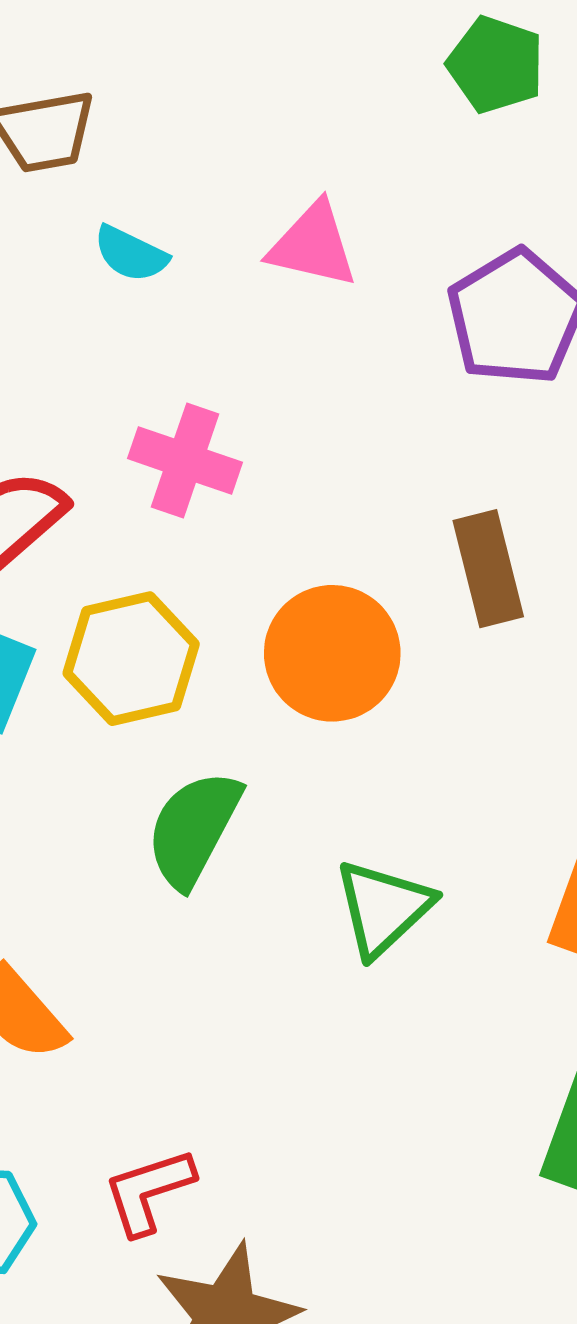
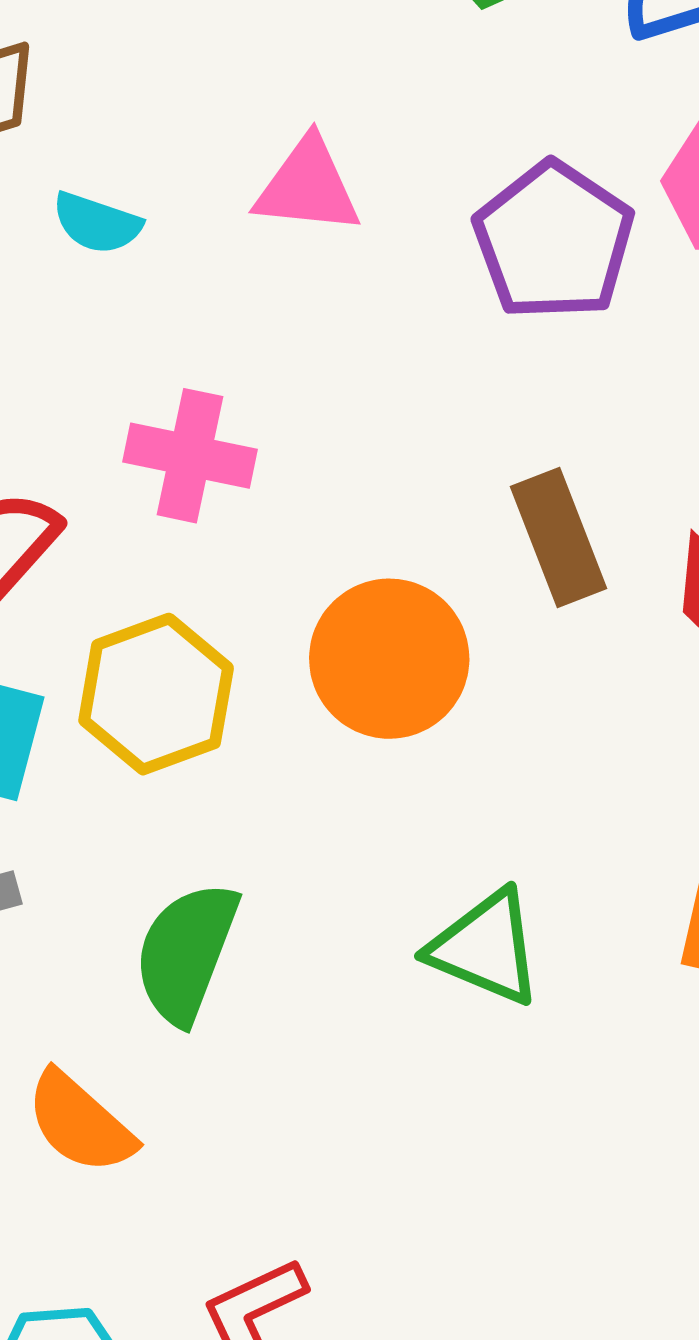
green semicircle: (194, 829) -> (186, 953), moved
green triangle: (383, 908) -> (486, 948), turned -47

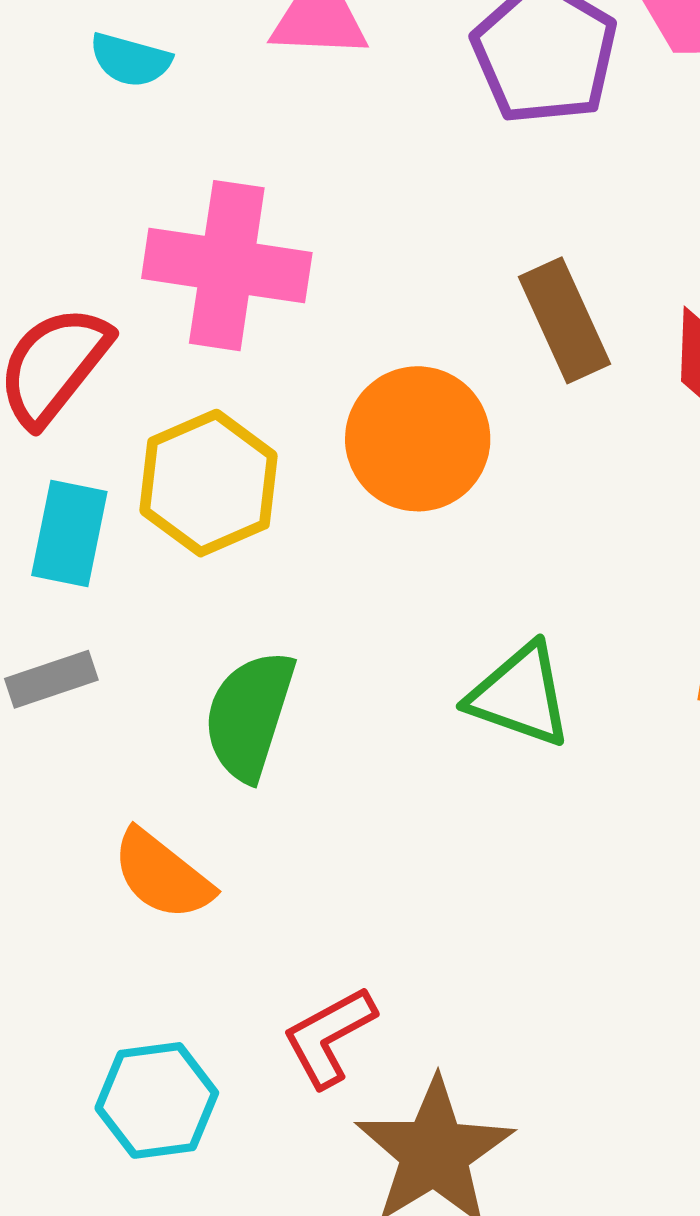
pink cross: (190, 456) -> (227, 266), size x1.4

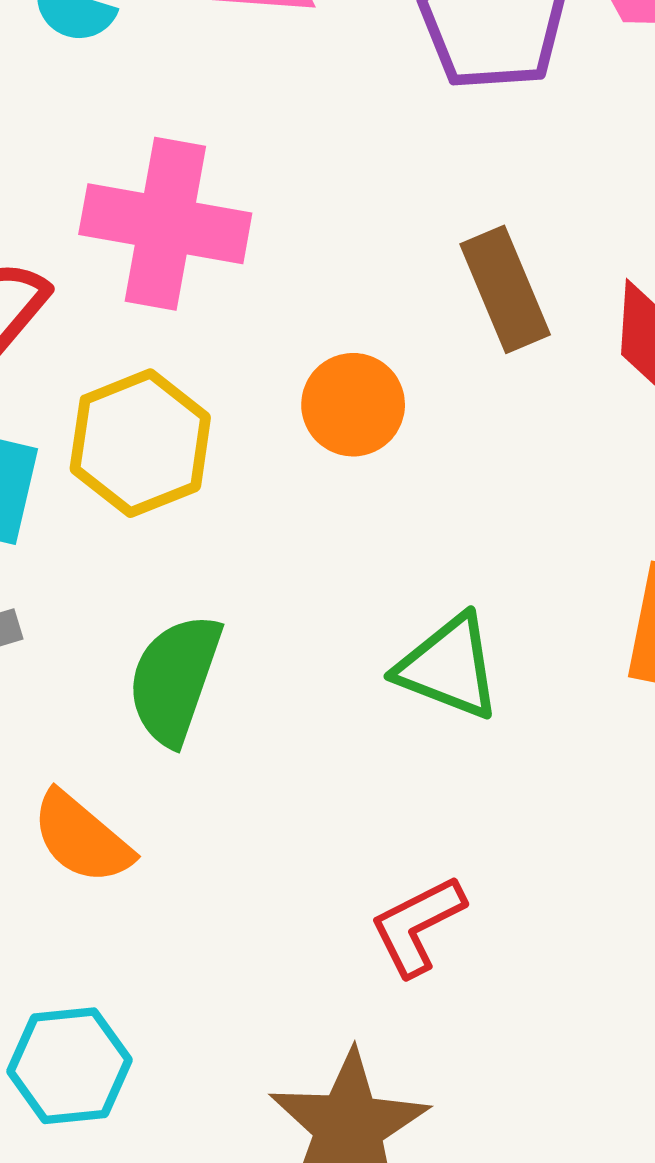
orange circle: (418, 439) -> (353, 405), size x0.7
red L-shape: (329, 1037) -> (417, 925), moved

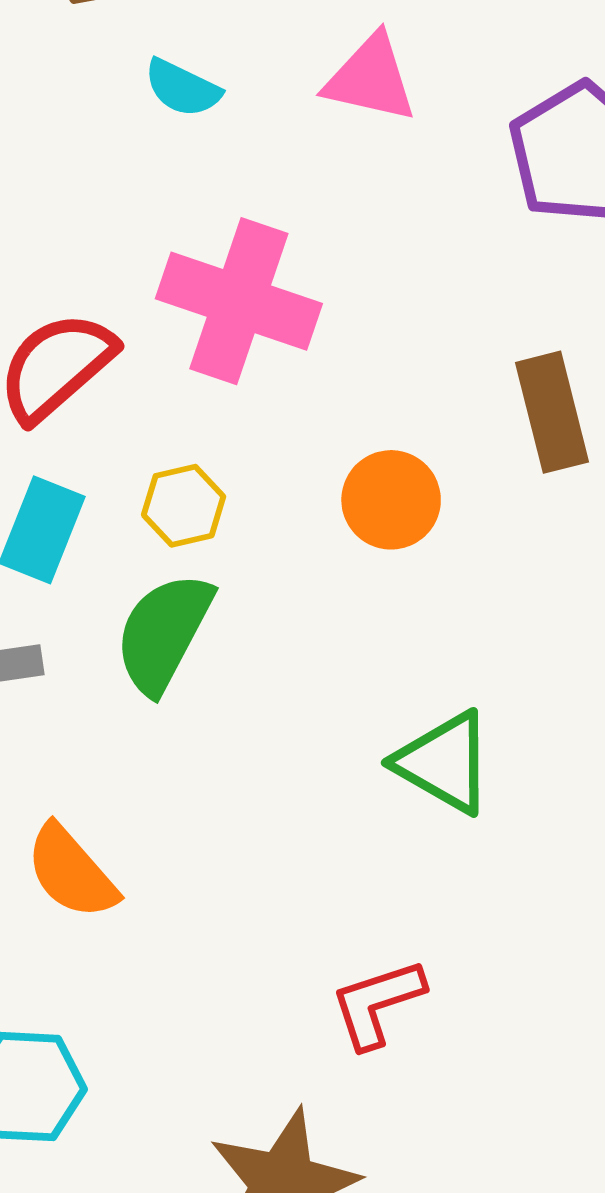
yellow hexagon: (140, 443) -> (184, 506), size x0.6
green semicircle: (175, 679) -> (164, 633), moved

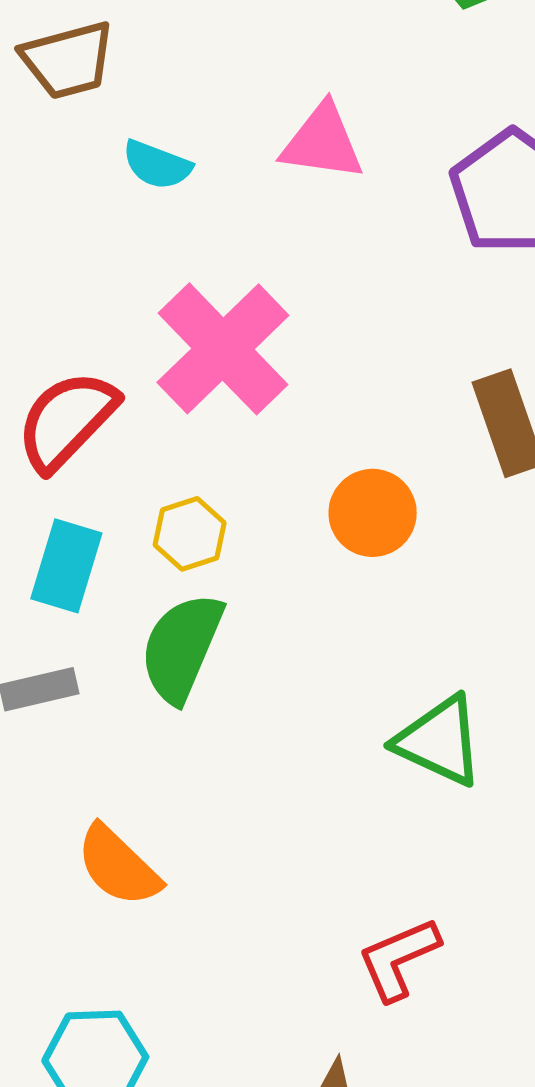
pink cross: (239, 301) -> (223, 349), turned 32

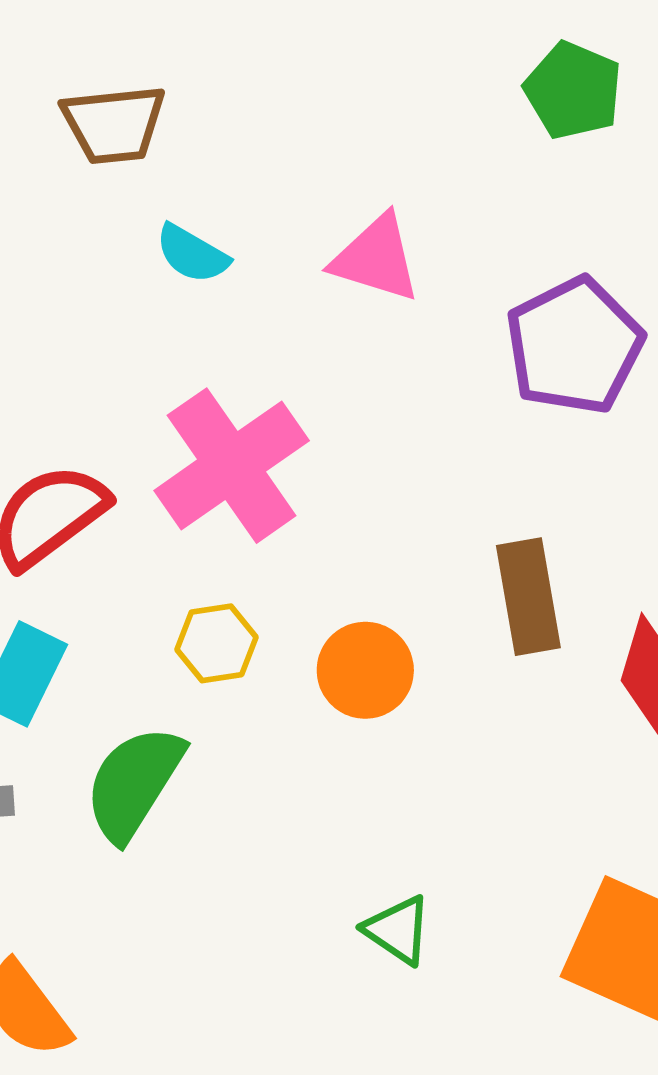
yellow hexagon: (190, 534) -> (216, 643), moved
green triangle: (439, 741) -> (398, 930), size x0.7

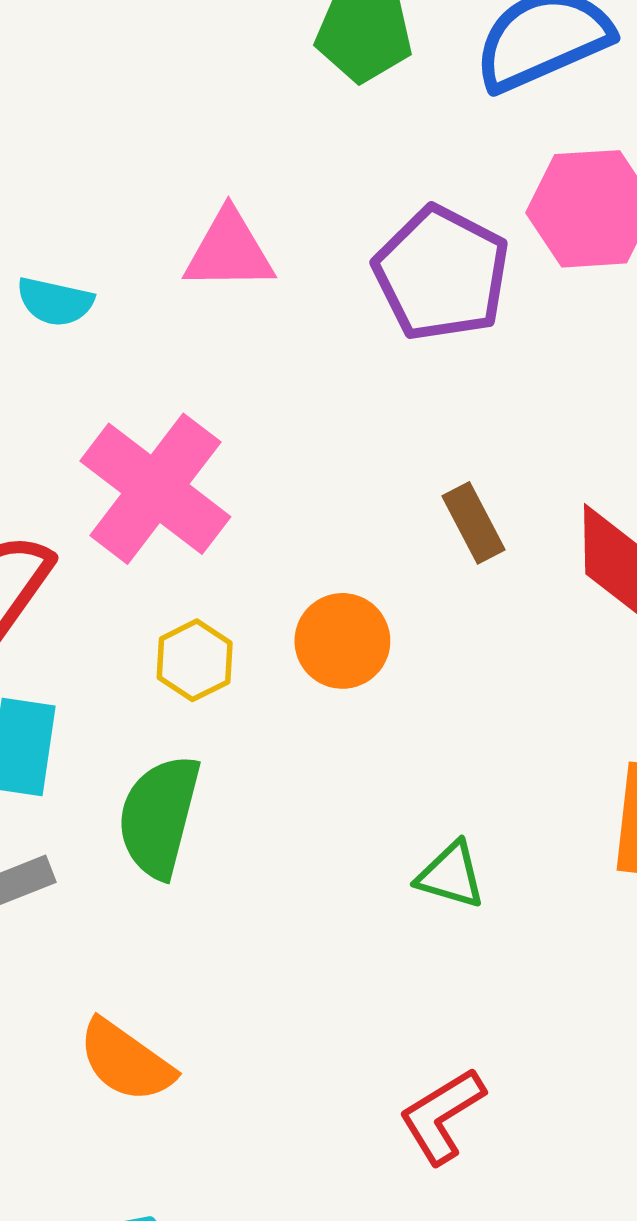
brown rectangle: (528, 597) -> (474, 523), size x0.7

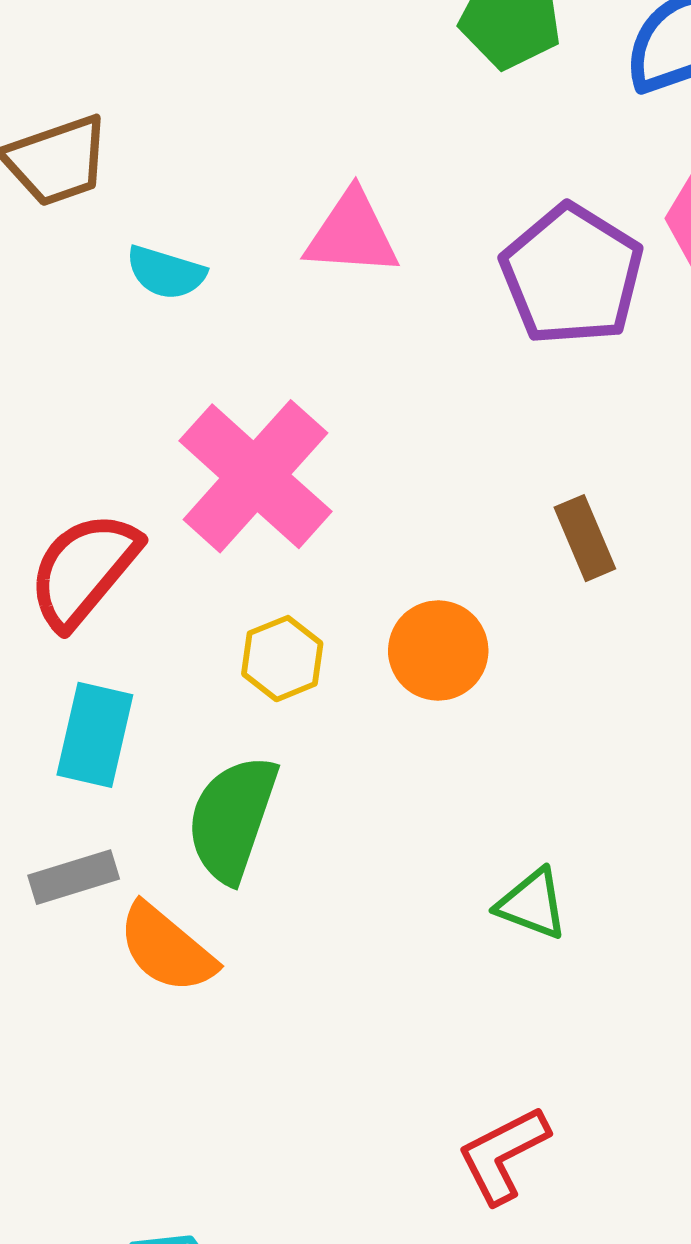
orange semicircle: (126, 1061) -> (167, 948), moved

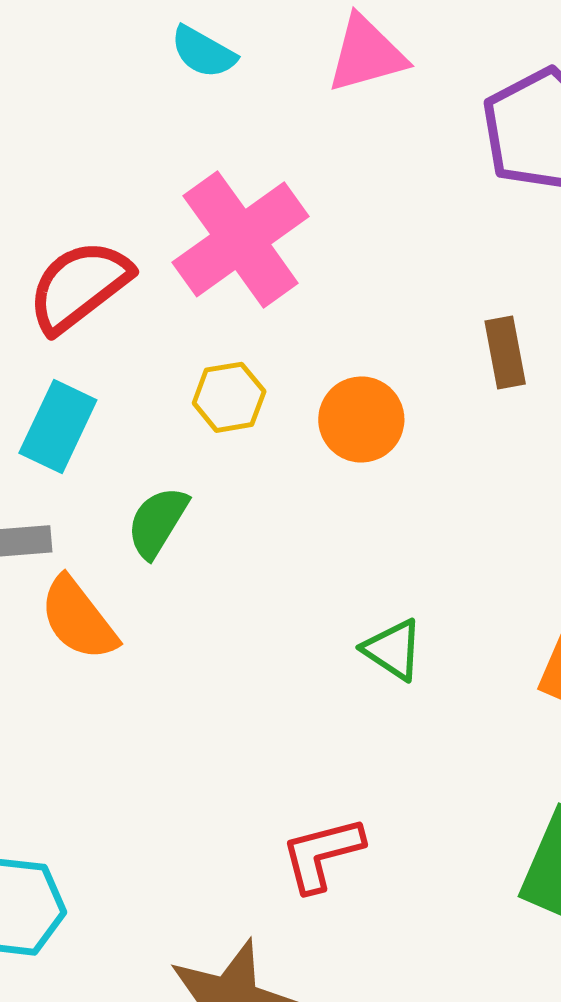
pink triangle: (352, 234) -> (366, 54), turned -32
green semicircle: (232, 819) -> (157, 522), size x0.7

